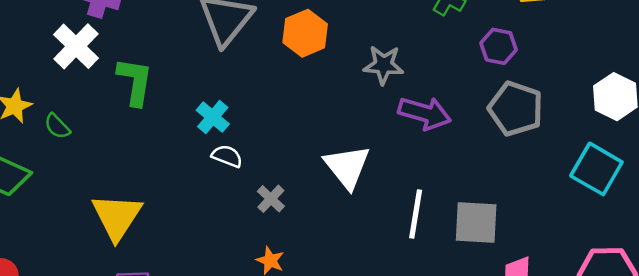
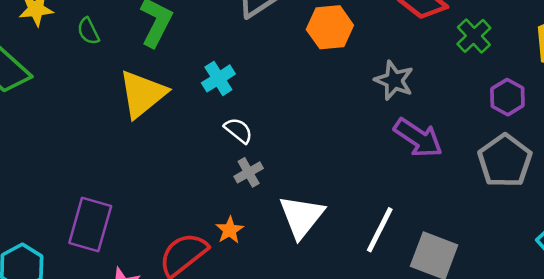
green semicircle: (57, 126) -> (88, 31), moved
white semicircle: (227, 156) -> (238, 130), moved
white triangle: (347, 167) -> (302, 217), moved
yellow triangle: (117, 217) -> (142, 94), moved

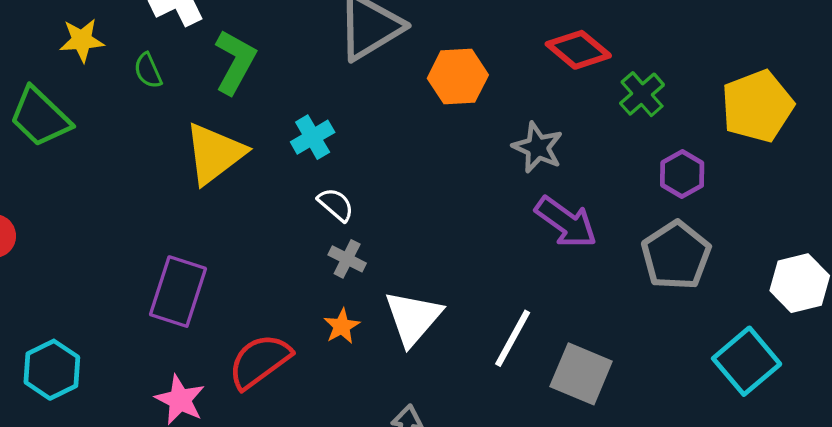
gray cross: (249, 172) -> (347, 259), turned -36
purple rectangle: (90, 224) -> (178, 292), moved
orange star: (230, 230) -> (342, 326), moved

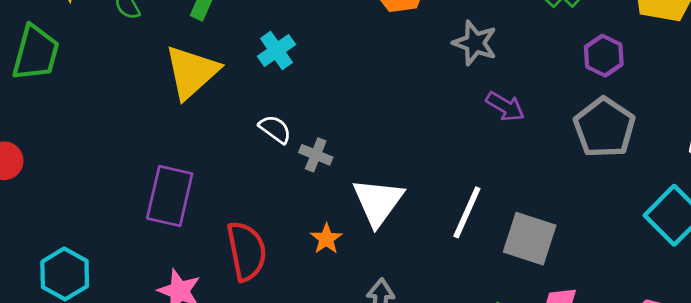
green trapezoid: (40, 117) -> (36, 53), turned -114
white semicircle: (336, 205) -> (275, 129), moved
purple arrow: (566, 222) -> (505, 106), size x0.7
orange star: (342, 326) -> (326, 239), moved
red semicircle: (260, 361) -> (246, 251), turned 120

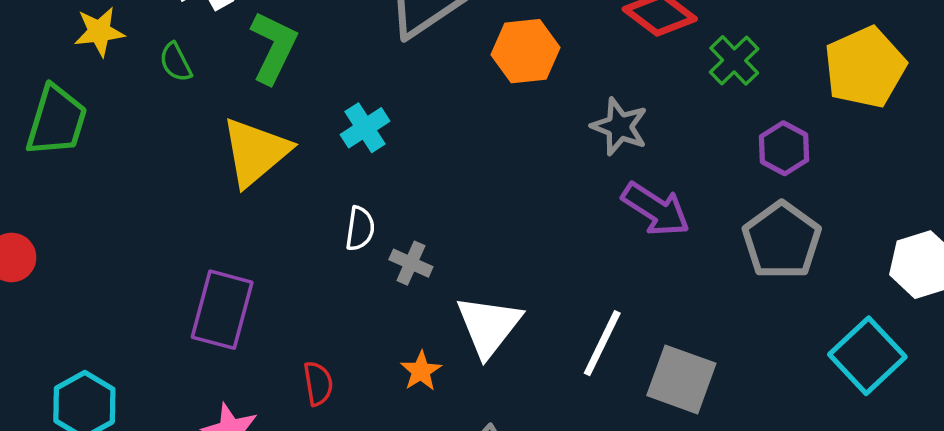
purple arrow: (505, 106) -> (656, 209), size x1.4
white semicircle: (275, 129) -> (360, 229), turned 60
red semicircle: (246, 251) -> (318, 383), size x0.6

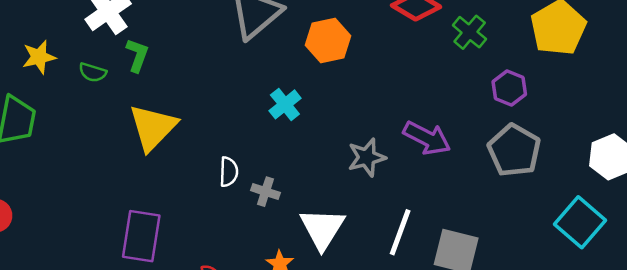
green L-shape: (273, 47) -> (137, 55), moved, size x0.7
green semicircle: (176, 62) -> (93, 72), turned -40
gray star: (619, 127) -> (367, 157), moved, turned -30
cyan cross: (365, 128) -> (285, 104), moved

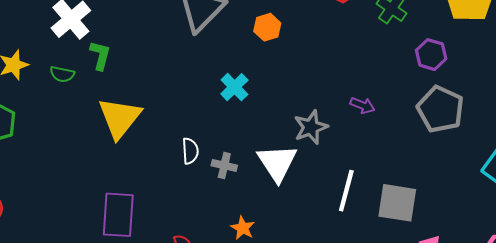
orange hexagon: (328, 41) -> (267, 27), size x0.7
purple arrow: (427, 138) -> (362, 105), size x0.6
white triangle: (322, 229) -> (277, 163), moved

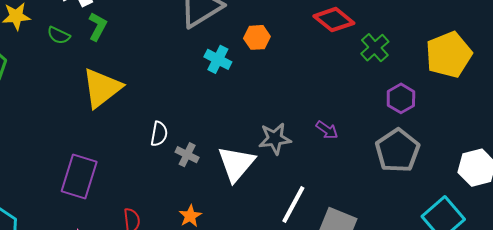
cyan cross: (234, 87) -> (218, 59), moved, turned -32

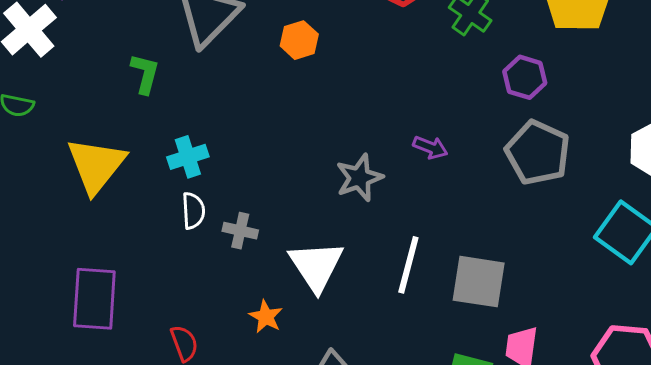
green L-shape: (98, 27) -> (145, 74), moved
cyan cross: (218, 59) -> (188, 157), moved, turned -32
white triangle: (236, 164) -> (316, 266), moved

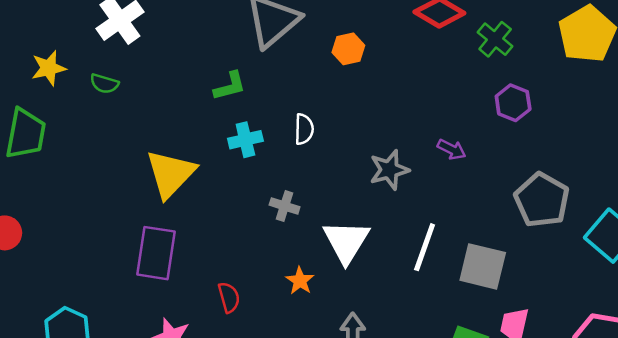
green L-shape: (145, 74) -> (230, 86), moved, turned 56
purple hexagon: (525, 77) -> (513, 103), moved
gray pentagon: (538, 153) -> (542, 200), moved
yellow triangle: (96, 165) -> (171, 174), moved
white semicircle: (193, 211) -> (304, 129), moved

